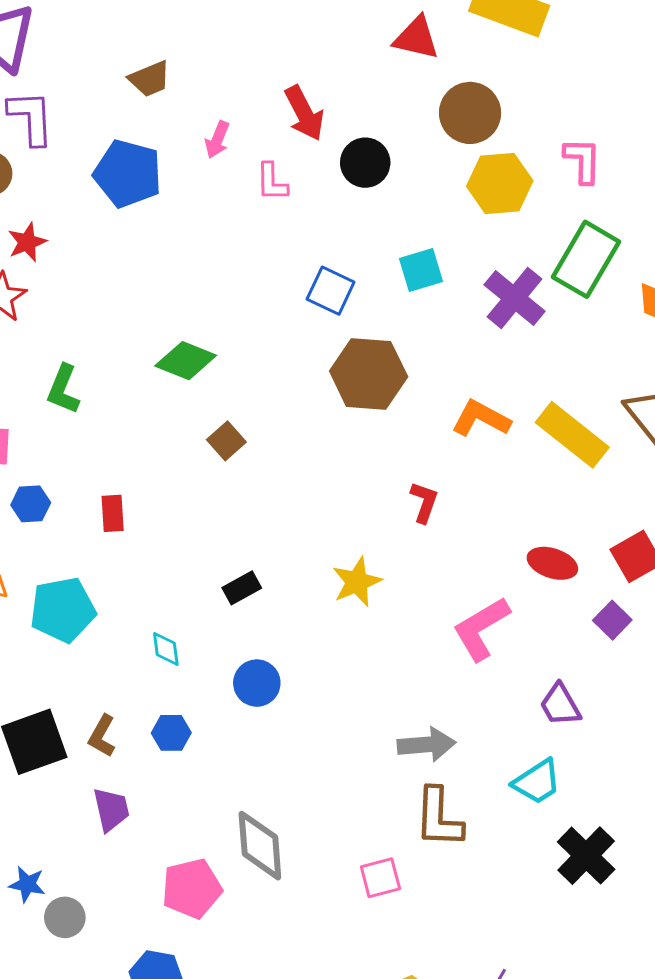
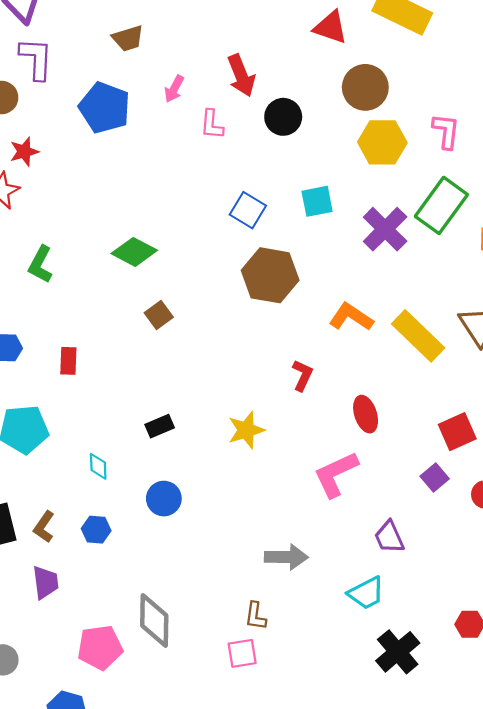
red ellipse: (552, 563) -> (366, 414), moved, turned 48
brown L-shape: (439, 818) -> (256, 616), moved, size x0.6

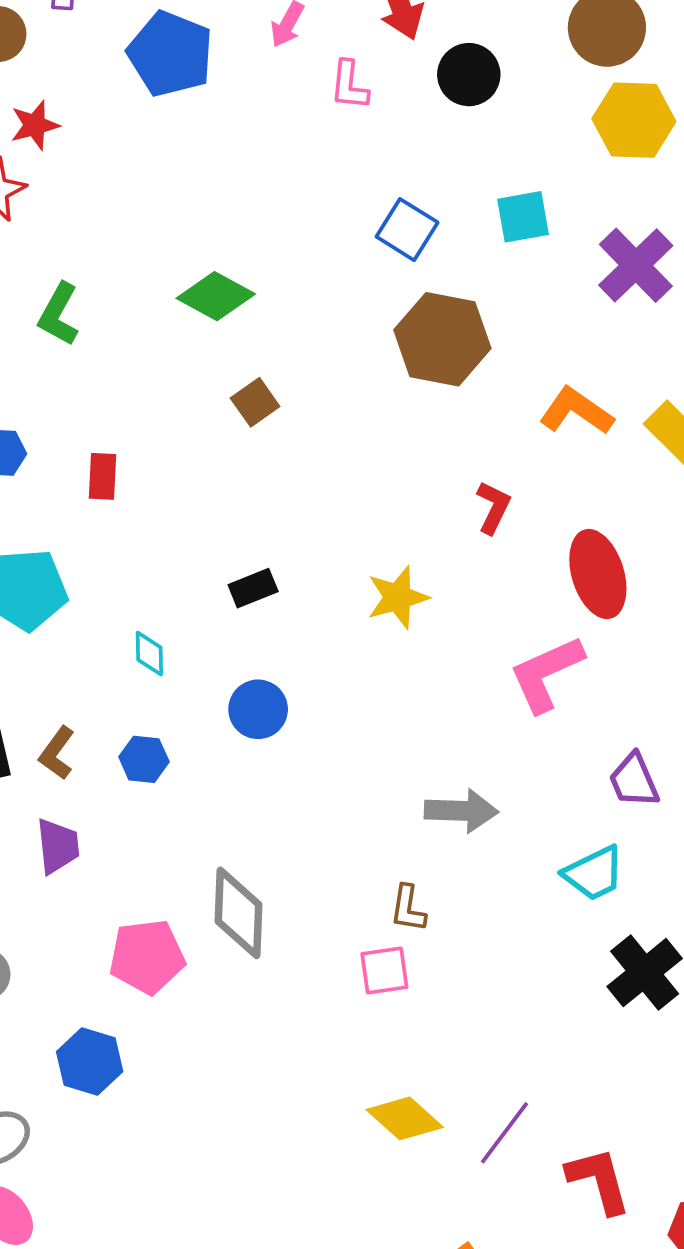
red ellipse: (366, 414) -> (598, 574), size x1.4

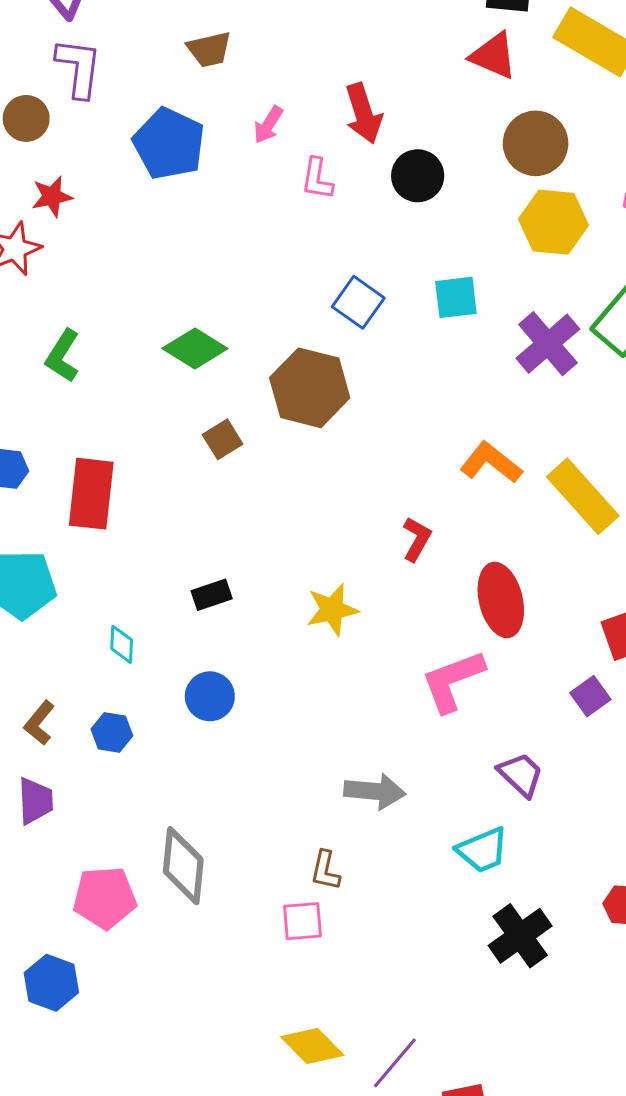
brown hexagon: (442, 339) -> (310, 388), moved
red rectangle: (103, 476) -> (91, 494), size x1.8
purple trapezoid: (634, 780) -> (521, 774), turned 153

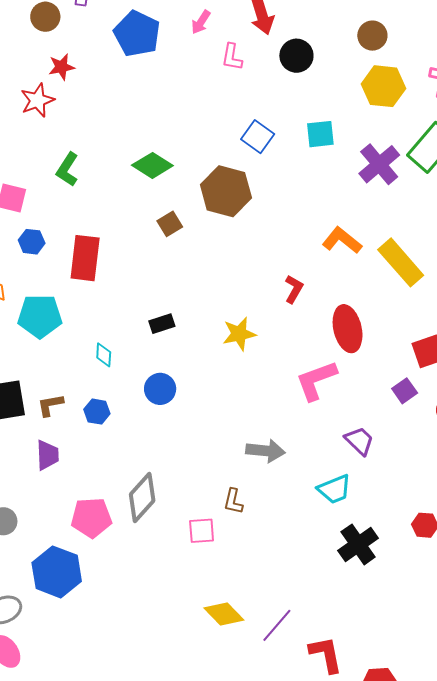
brown circle: (536, 143) -> (372, 36), size x0.7
brown L-shape: (39, 723) -> (50, 405), turned 40
gray diamond: (183, 866) -> (142, 498), turned 36
pink square: (302, 921) -> (202, 531), moved
blue hexagon: (51, 983) -> (57, 572), size x1.4

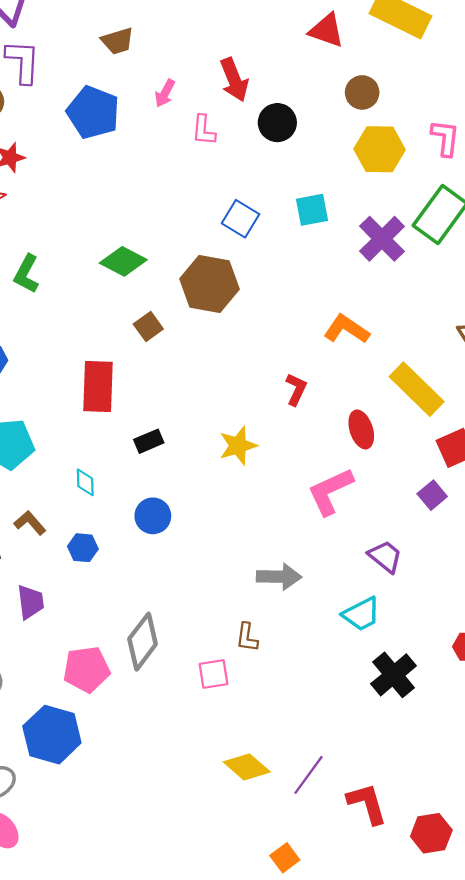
red rectangle: (85, 258) -> (98, 387), moved
yellow rectangle: (401, 262) -> (417, 389), moved
red ellipse: (348, 329) -> (361, 429), size x0.7
brown L-shape: (50, 405) -> (30, 523), moved, turned 64

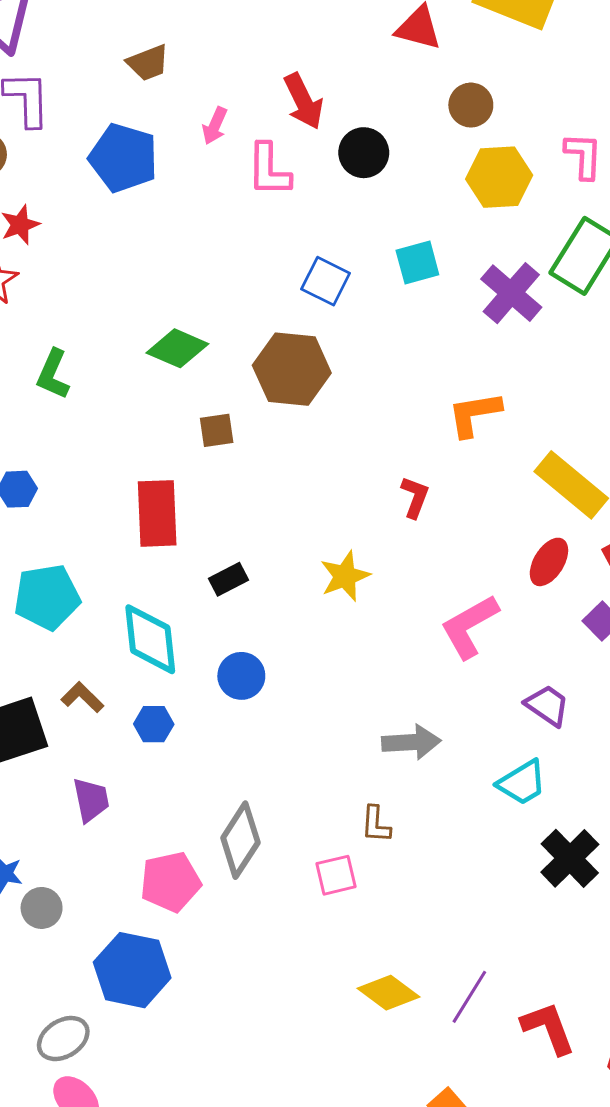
pink L-shape: (204, 130) -> (269, 170), size x1.4
brown square: (148, 327) -> (217, 430), turned 32
orange L-shape: (347, 329) -> (474, 414), turned -39
red ellipse: (361, 429) -> (549, 562), moved, turned 54
cyan diamond: (85, 482) -> (150, 639), size x2.0

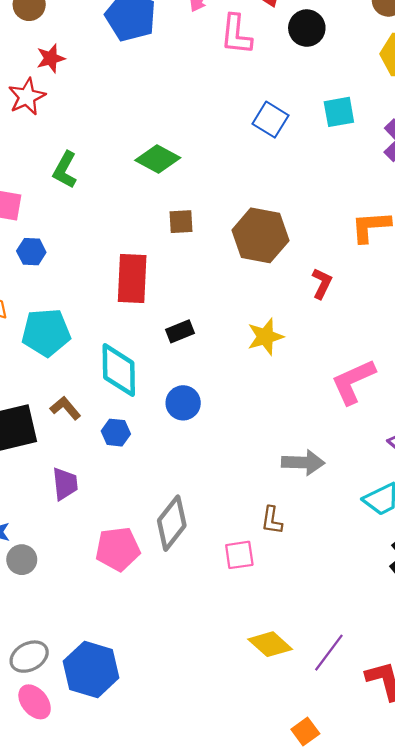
brown hexagon: (292, 369) -> (260, 235), moved
blue hexagon: (132, 970) -> (91, 669), moved

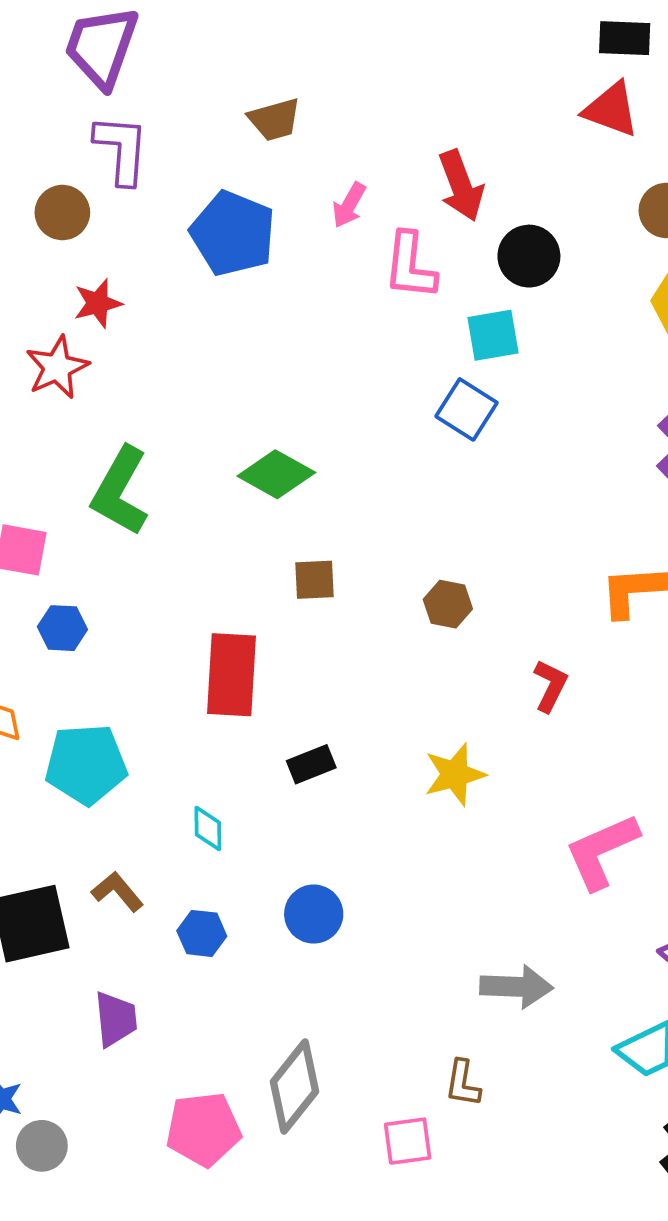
cyan square: (339, 112) -> (493, 335), moved
green L-shape: (65, 170) -> (120, 491), size x1.4
brown hexagon: (260, 235) -> (448, 604), size x0.5
cyan diamond: (119, 370) -> (208, 829), size x0.5
blue circle: (183, 403) -> (314, 914), moved

